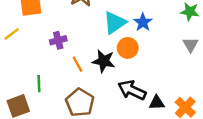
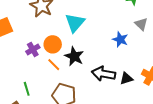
blue star: (143, 22) -> (120, 39), moved
orange circle: (128, 48) -> (53, 44), moved
black star: (104, 61) -> (74, 56), turned 30

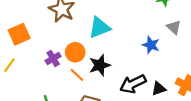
cyan triangle: (75, 23) -> (99, 27), turned 30
black star: (74, 56) -> (100, 65), turned 30
black arrow: (104, 74) -> (133, 84), turned -35

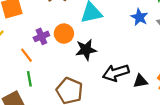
blue star: (151, 45) -> (139, 17), moved
orange line: (77, 75) -> (26, 55), moved

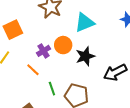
green line: (29, 79) -> (52, 89), moved

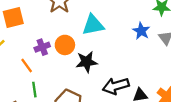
green line: (52, 89) -> (34, 90), moved

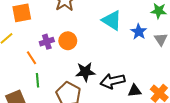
cyan triangle: (93, 25) -> (112, 20), moved, turned 40
black star: (87, 62) -> (85, 72), moved

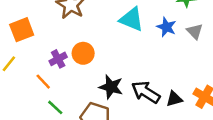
black star: (85, 72) -> (111, 87), turned 30
green line: (37, 80) -> (55, 107), turned -32
black arrow: (113, 81) -> (146, 92), turned 55

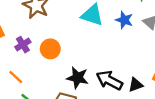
purple cross: (58, 59) -> (23, 45), moved

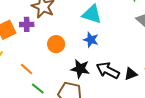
blue star: (124, 20) -> (91, 40), moved
purple cross: (23, 45) -> (27, 24), moved, turned 32

